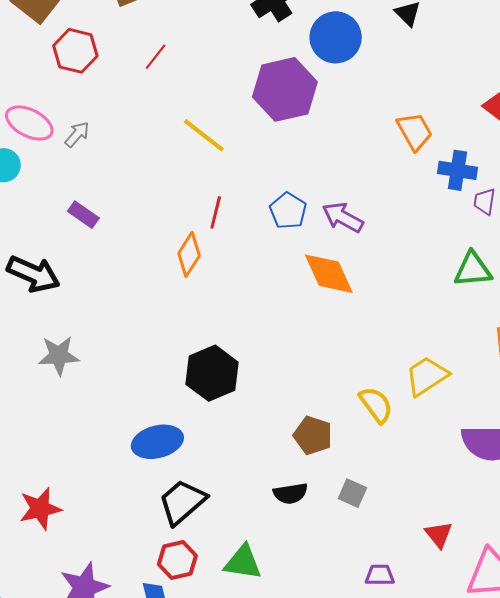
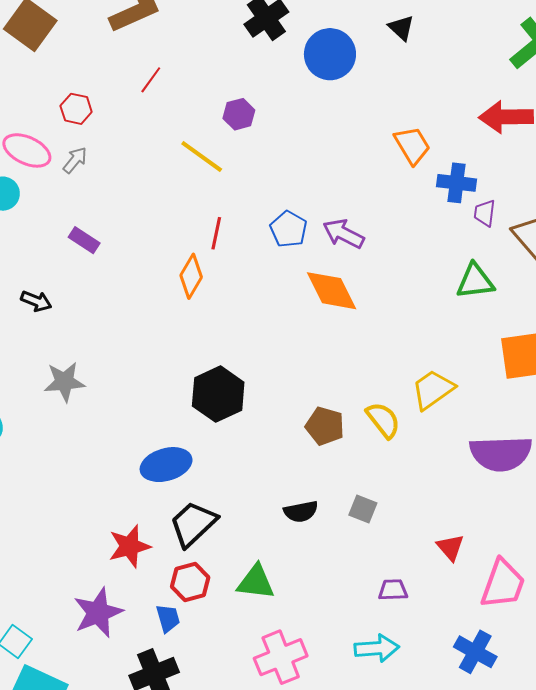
red hexagon: (75, 51) -> (76, 109), moved, size x0.7
purple hexagon: (285, 89) -> (239, 114), moved, size x0.5
black arrow: (33, 274) -> (36, 301), size x0.6
brown pentagon: (313, 435) -> (325, 426), moved
red star: (40, 509) -> (129, 546), moved

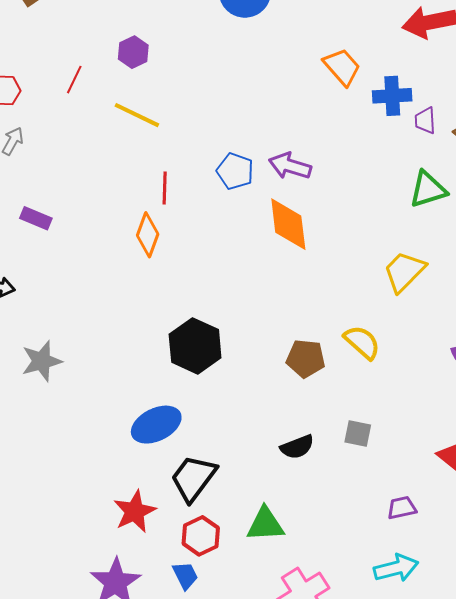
red line: (151, 80) -> (74, 80), moved
purple hexagon: (239, 114) -> (133, 52), moved
orange diamond: (332, 291) -> (288, 224), turned 30
yellow trapezoid: (433, 390) -> (404, 271), moved

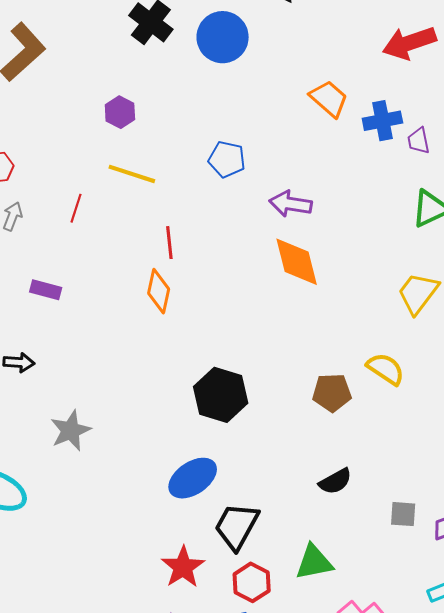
red line: (74, 80) -> (76, 208), moved
blue pentagon: (235, 171) -> (227, 159), moved
gray square: (358, 433) -> (403, 514), moved

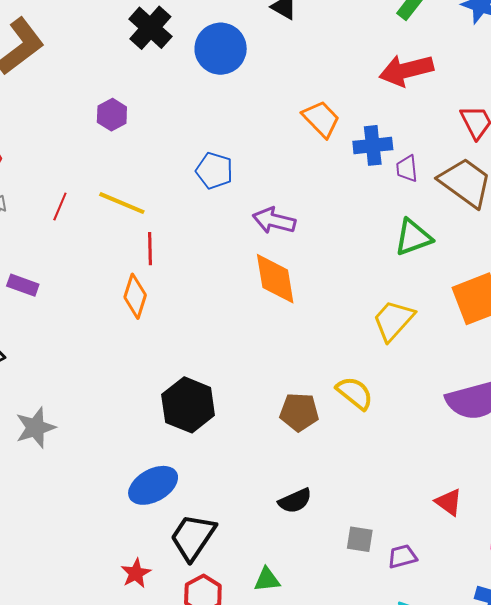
yellow line: (132, 174) -> (122, 203), moved
green triangle: (314, 562) -> (267, 580), size x0.7
red star: (183, 567) -> (136, 573), size x0.7

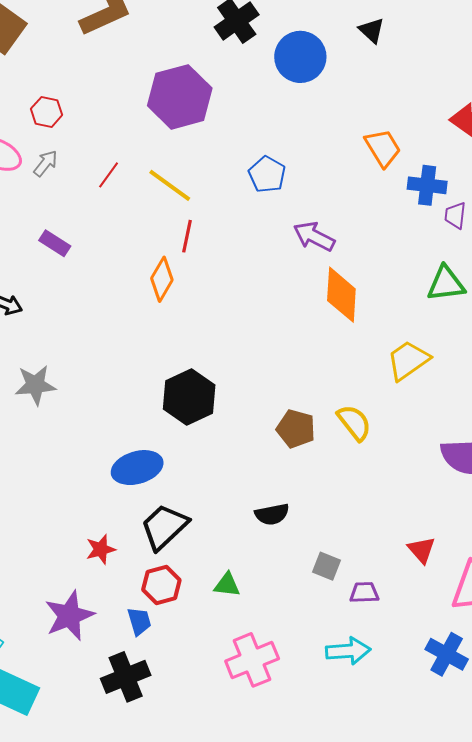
purple hexagon: (112, 115) -> (180, 97), size x2.0
orange diamond: (275, 279) -> (341, 295), moved

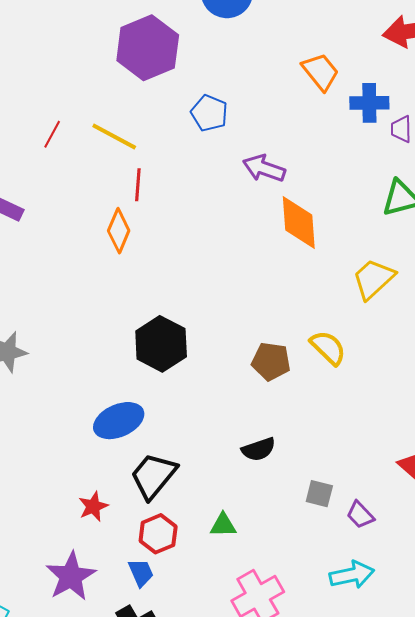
purple hexagon: (180, 97) -> (148, 48), moved
purple trapezoid: (364, 593) -> (360, 515), turned -124

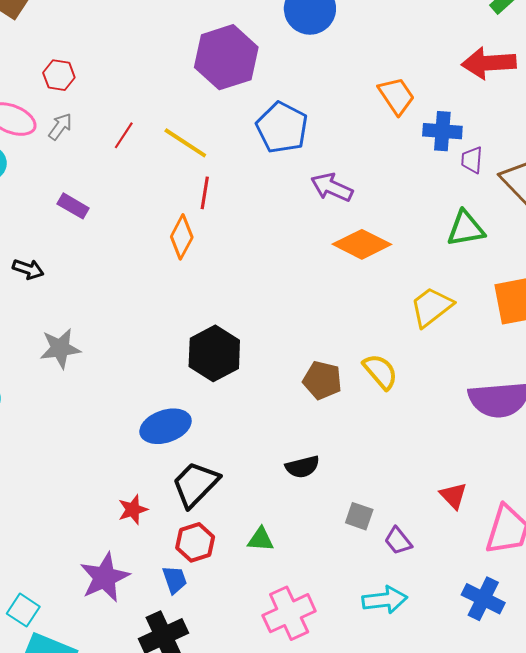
blue pentagon: (209, 113) -> (282, 128), size x1.4
orange diamond: (299, 223) -> (362, 244), turned -64

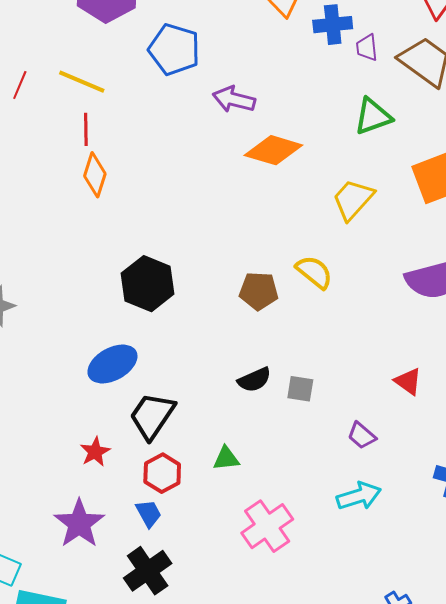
red line: (205, 193) -> (86, 129), moved
gray square: (359, 516) -> (300, 389), moved

